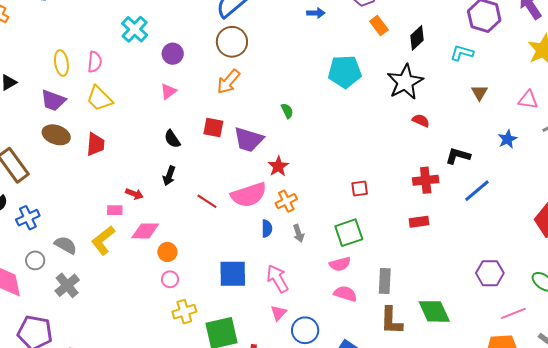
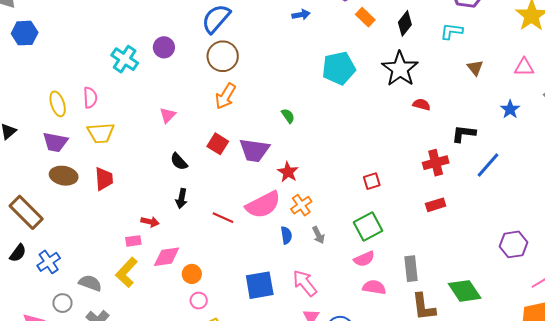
purple circle: (173, 54) -> (164, 47), moved
yellow trapezoid: (100, 98) -> (101, 133), turned -40
red square: (213, 127) -> (218, 144), turned 30

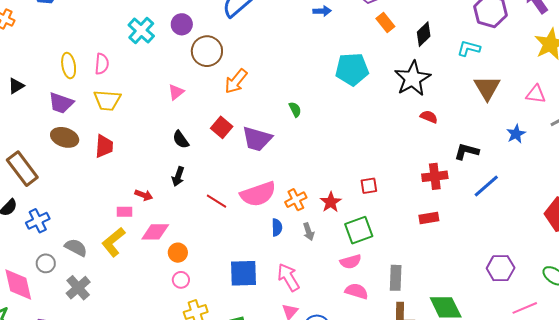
brown circle: (223, 56) -> (207, 51), moved
brown triangle: (475, 68) -> (487, 88), size x1.6
red star: (288, 172) -> (331, 202), moved

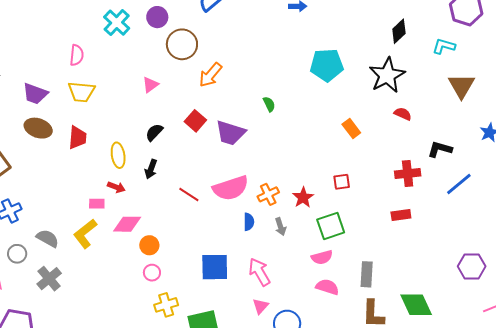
orange rectangle: (385, 23) -> (351, 128), moved
yellow ellipse: (69, 66) -> (118, 155), moved
black semicircle: (181, 140) -> (154, 132), turned 78

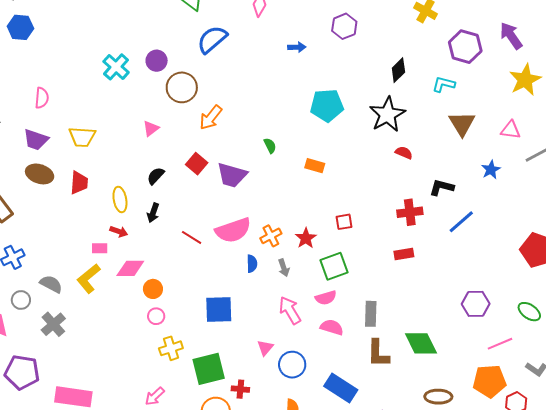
pink semicircle: (77, 55) -> (42, 98), moved
orange rectangle: (351, 128) -> (315, 166), moved, turned -36
pink arrow: (259, 272) -> (290, 310), moved

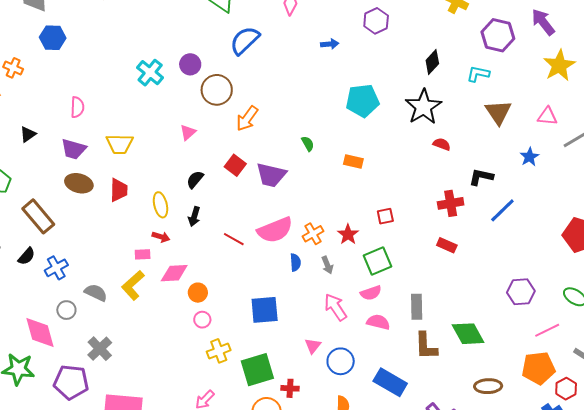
red rectangle: (404, 254) -> (447, 245), turned 36
gray cross: (53, 324) -> (100, 349), moved

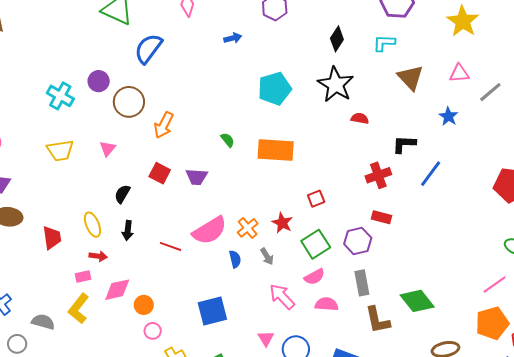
yellow trapezoid: (120, 144) -> (60, 150), moved
orange rectangle: (353, 162) -> (276, 150), size x1.8
purple trapezoid: (271, 175) -> (197, 177), size x0.7
red trapezoid: (119, 190) -> (52, 238), moved
purple hexagon: (521, 292) -> (358, 241), moved

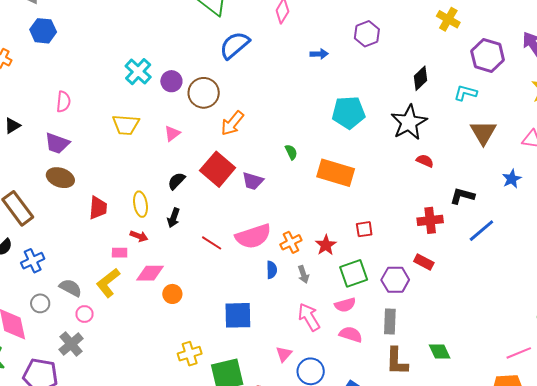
purple circle: (99, 81) -> (171, 81), moved
red square: (160, 173) -> (218, 169), size x1.6
green diamond: (417, 301) -> (440, 352), size x0.7
pink circle: (153, 331) -> (85, 314), moved

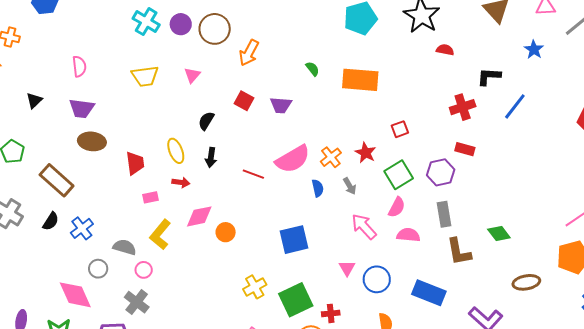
red square: (218, 169) -> (244, 101), size x0.6
pink rectangle: (120, 253) -> (150, 197), moved
pink semicircle: (345, 305) -> (397, 207), turned -35

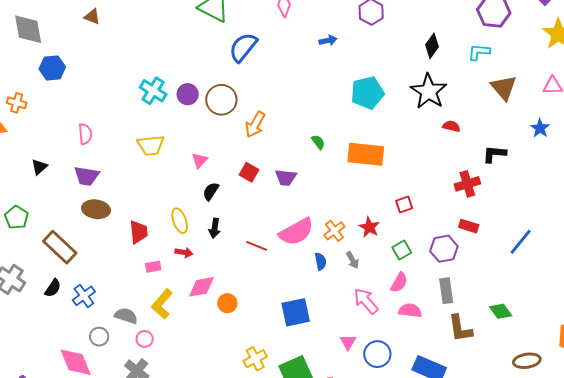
pink triangle: (192, 75) -> (200, 160), moved
blue line: (515, 106) -> (521, 242), moved
green square: (399, 175) -> (402, 250), size x0.7

